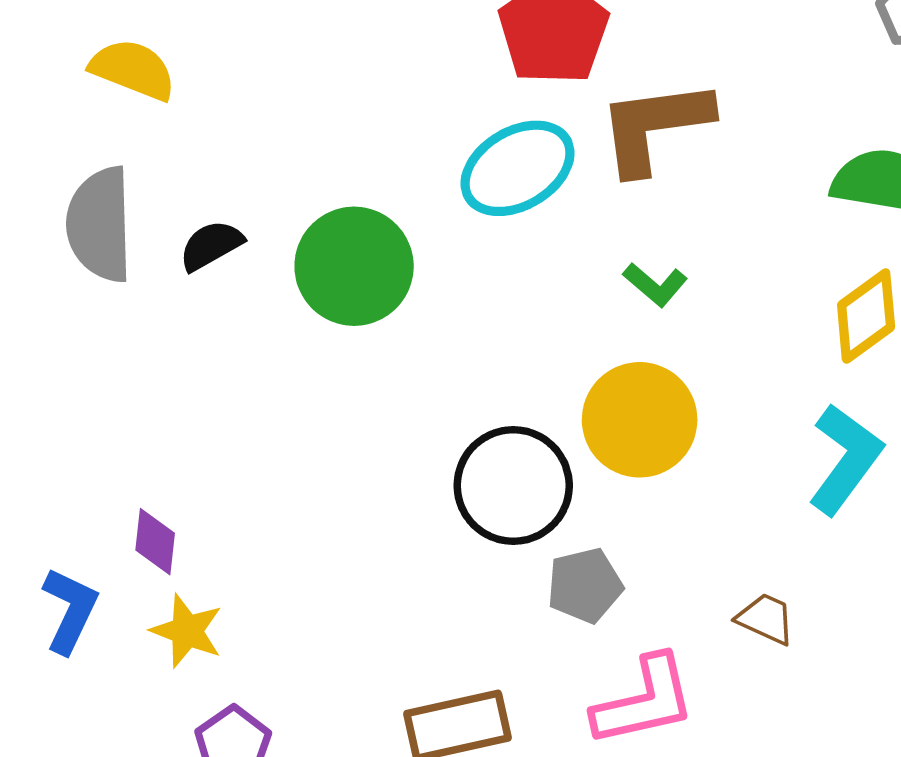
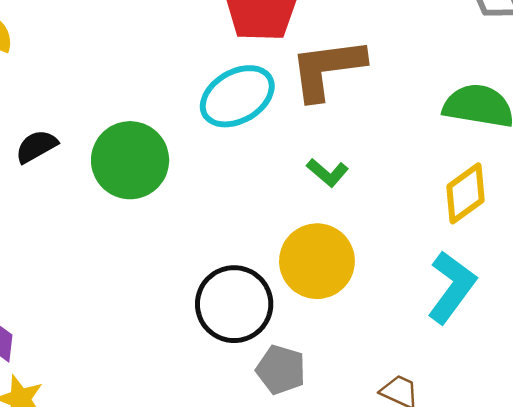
gray pentagon: (585, 585) -> (281, 370), turned 30

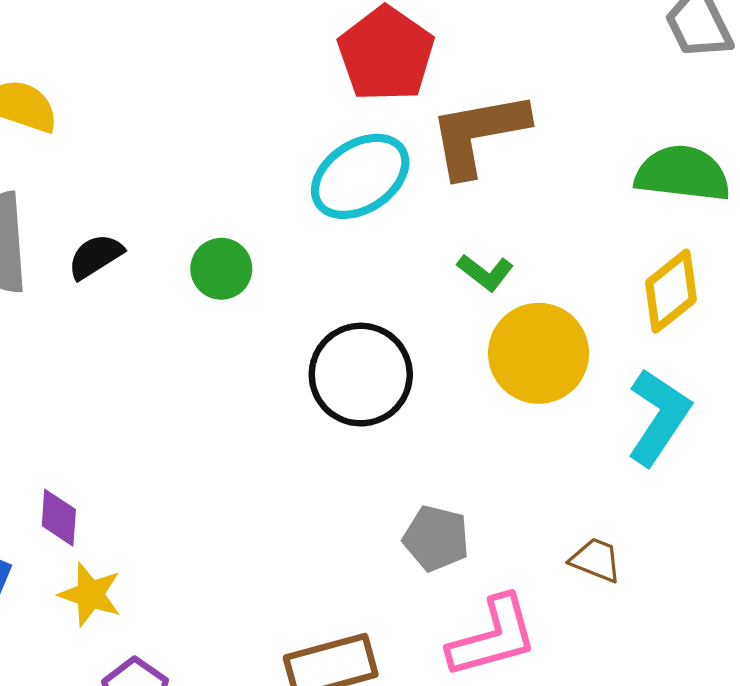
green circle: (130, 160) -> (221, 269), size x0.6
yellow circle: (317, 261) -> (539, 353), moved
black circle: (234, 304) -> (361, 375), moved

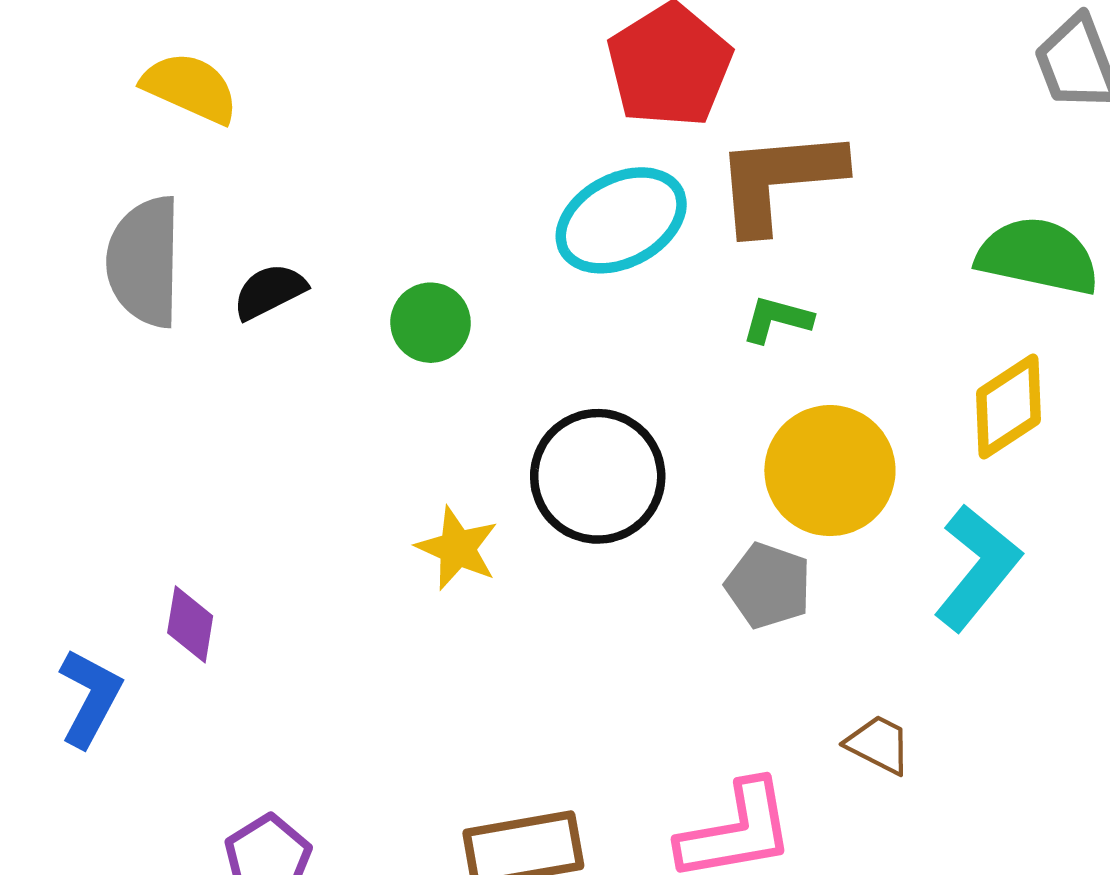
green L-shape: (485, 272) -> (777, 319), moved, turned 152
gray pentagon: (436, 538) -> (768, 586), moved
yellow star: (90, 594) -> (457, 548), moved

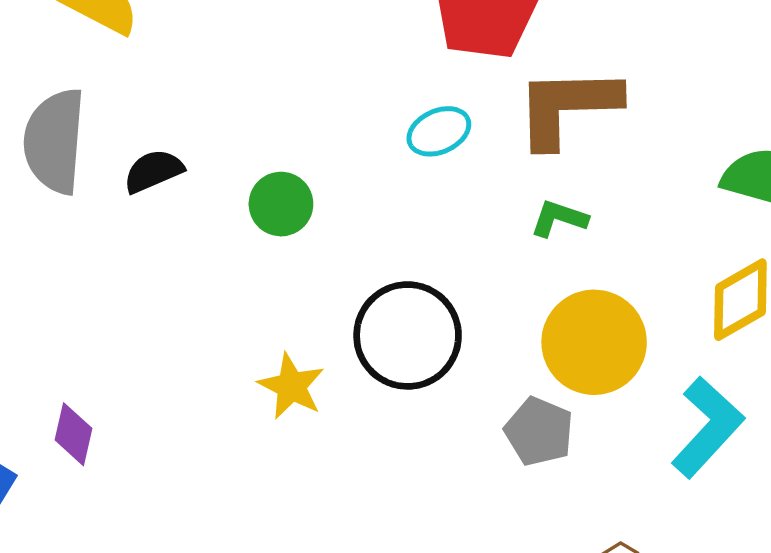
cyan ellipse: (621, 220) -> (439, 131), size x0.6

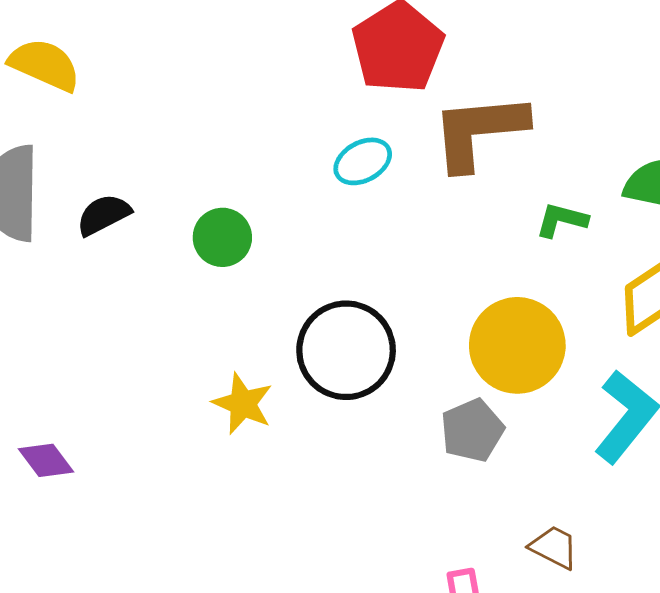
green L-shape: (559, 218) -> (562, 220), moved
gray pentagon: (539, 432) -> (472, 430), turned 30
purple diamond: (73, 434) -> (46, 460), turned -46

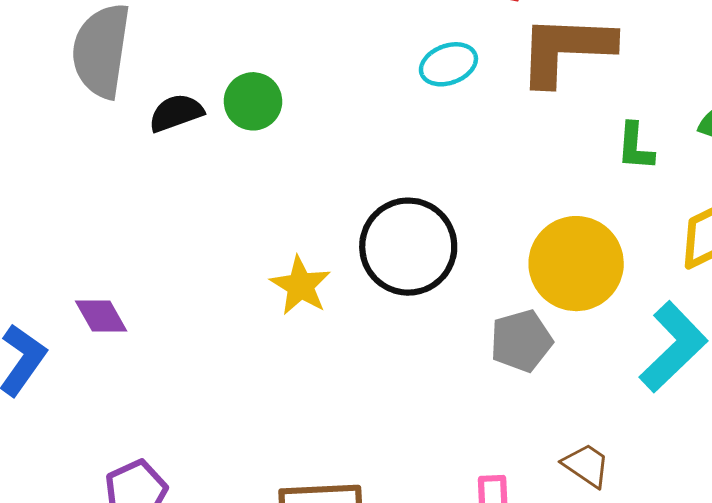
black semicircle: (104, 215) -> (176, 113), moved
green L-shape: (562, 220) -> (635, 147), turned -108
green circle: (222, 237) -> (253, 101), moved

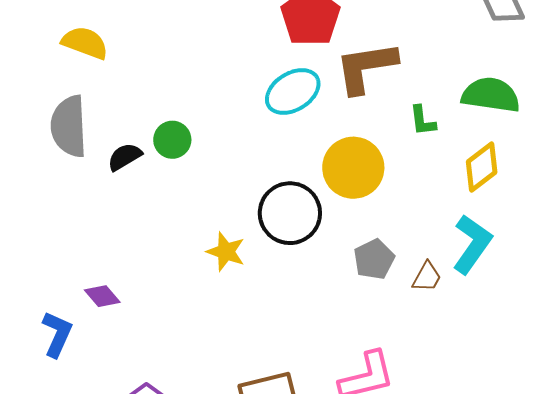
cyan ellipse: (448, 64) -> (293, 91), size x1.5
yellow circle: (576, 264) -> (353, 168), moved
brown trapezoid: (586, 465) -> (427, 277), moved, turned 96

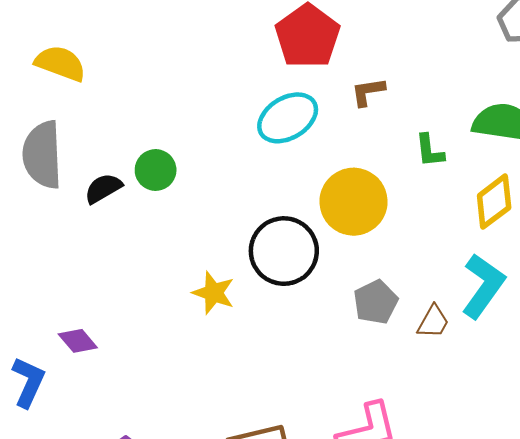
brown L-shape: (366, 67) -> (368, 92), size x0.5

